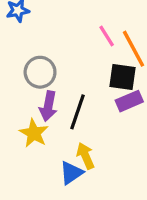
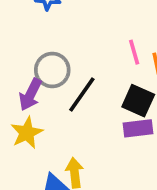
purple arrow: (48, 106) -> (30, 95), moved
black line: (77, 112) -> (82, 94), moved

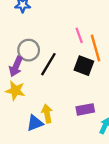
purple rectangle: (138, 128) -> (85, 109), moved
yellow star: (27, 133) -> (15, 91), turned -30

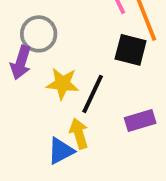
black line: (48, 64) -> (93, 94), moved
yellow star: (15, 91) -> (62, 84), moved

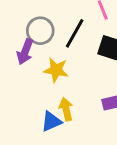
black line: (93, 94) -> (75, 33), moved

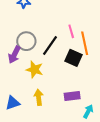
blue triangle: (51, 122) -> (13, 103), moved

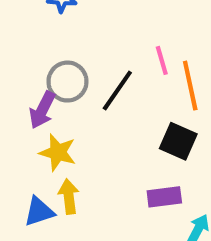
black square: (74, 58) -> (178, 141), moved
yellow star: (34, 70) -> (58, 152), moved
yellow arrow: (39, 97) -> (69, 196), moved

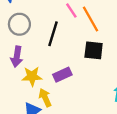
gray circle: (67, 82) -> (19, 24), moved
purple rectangle: (164, 197) -> (62, 75), moved

